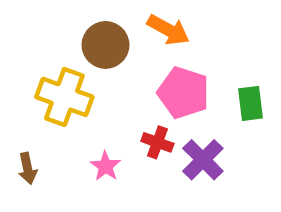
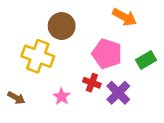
orange arrow: (168, 30) -> (125, 17), moved
green rectangle: (251, 103) -> (146, 60), turned 66
brown arrow: (28, 168) -> (16, 98), turned -48

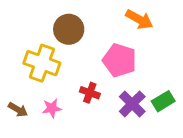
green rectangle: (146, 60) -> (163, 101), moved
red cross: (92, 83) -> (90, 93), moved
pink star: (62, 97) -> (52, 108), moved, turned 30

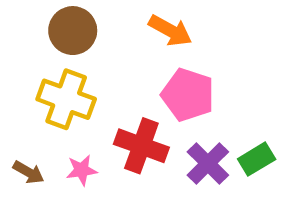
orange arrow: (139, 19) -> (170, 31), moved
brown circle: (69, 29) -> (73, 31), moved
red cross: (90, 93) -> (141, 146), size x1.6

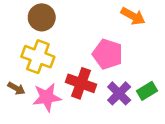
orange arrow: (170, 31) -> (133, 16), moved
pink star: (82, 170) -> (47, 97), size x1.6
brown arrow: (28, 172) -> (16, 88), moved

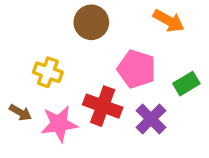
brown circle: (42, 17) -> (91, 22), moved
yellow cross: (38, 57) -> (48, 72), size x0.7
green rectangle: (147, 91) -> (186, 84), moved

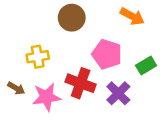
yellow cross: (48, 72) -> (38, 57), turned -30

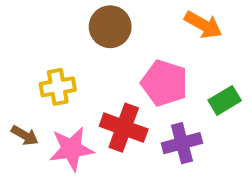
purple cross: (118, 93) -> (182, 143), turned 30

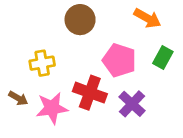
green rectangle: (225, 100) -> (163, 58), moved, turned -30
purple cross: (182, 143) -> (132, 104), turned -32

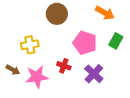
red cross: (90, 93) -> (64, 66), size x0.6

